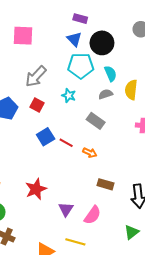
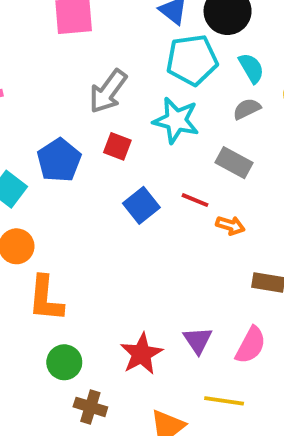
cyan star: (69, 96) -> (176, 120), size x1.6
red line: (66, 143) -> (195, 200), moved
red star: (36, 189) -> (141, 354), moved

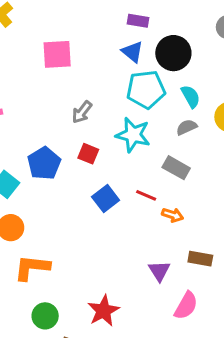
gray arrow: (108, 91) -> (82, 112), size x0.7
orange L-shape: (46, 299) -> (32, 268), turned 90
purple triangle: (198, 340) -> (159, 271), moved

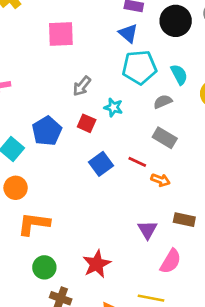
black circle: (173, 53) -> (176, 21), moved
gray semicircle: (187, 127) -> (163, 102), moved
cyan star: (133, 135) -> (113, 107), moved, size x0.6

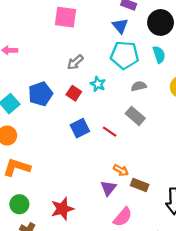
cyan semicircle: (179, 74) -> (159, 55), moved
orange arrow: (160, 180) -> (121, 170), moved

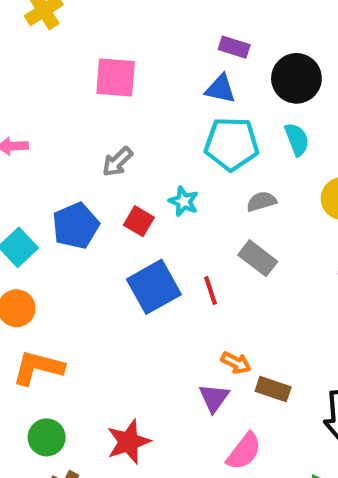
blue triangle: (120, 26) -> (220, 89), turned -35
gray arrow: (75, 62) -> (117, 162), moved
blue square: (80, 128) -> (154, 287), size x1.4
red line: (110, 132) -> (211, 291), turned 40

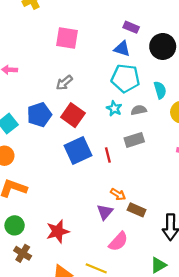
cyan semicircle: (297, 139) -> (160, 90), moved
cyan star: (184, 201) -> (114, 108), moved
red square: (139, 221) -> (73, 115), size x1.5
gray rectangle: (258, 258) -> (134, 140), turned -60

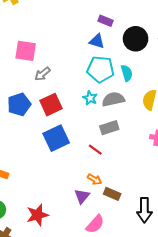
pink square: (67, 38) -> (26, 51), moved
cyan semicircle: (160, 90) -> (127, 73), moved
gray semicircle: (139, 110) -> (113, 99), size x1.5
red square: (73, 115) -> (51, 105), turned 30
red line: (108, 155) -> (95, 150), moved, turned -40

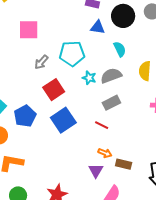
blue triangle: (97, 41) -> (98, 27), moved
pink square: (26, 51) -> (29, 30), moved
cyan pentagon: (100, 69) -> (72, 54), moved
blue pentagon: (19, 104) -> (25, 116), moved

